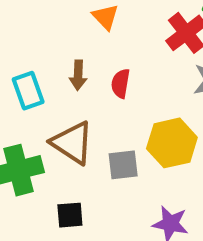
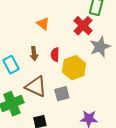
yellow hexagon: (172, 143) -> (74, 68), moved

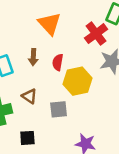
orange triangle: (43, 24) -> (50, 24), size x1.5
brown triangle: (36, 87) -> (29, 96), size x0.6

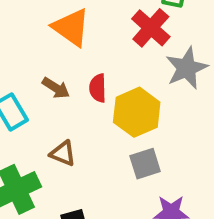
brown arrow: (33, 57) -> (56, 88), turned -49
gray square: (59, 109) -> (145, 164), moved

